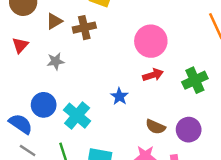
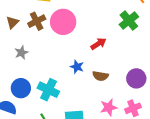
pink circle: (151, 41) -> (63, 22), moved
green cross: (195, 80) -> (129, 21), moved
brown semicircle: (155, 127) -> (100, 76), moved

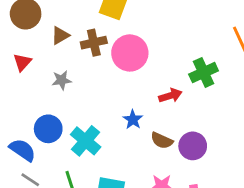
green cross: (129, 21) -> (204, 72), moved
purple circle: (136, 78) -> (193, 146), moved

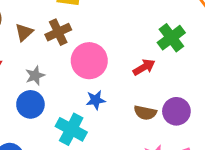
pink circle: (130, 53) -> (89, 61), moved
blue star: (133, 120) -> (96, 100), moved, turned -30
blue circle: (48, 129) -> (30, 104), moved

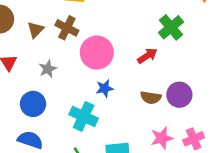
brown cross: (58, 32) -> (67, 28), turned -35
blue circle: (30, 104) -> (33, 104), moved

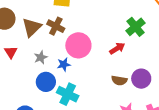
brown triangle: (36, 30) -> (32, 27), size x1.5
blue star: (105, 88) -> (64, 64), moved
blue circle: (33, 104) -> (46, 82), moved

